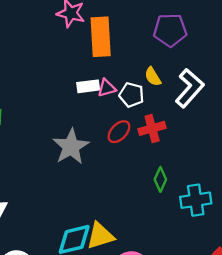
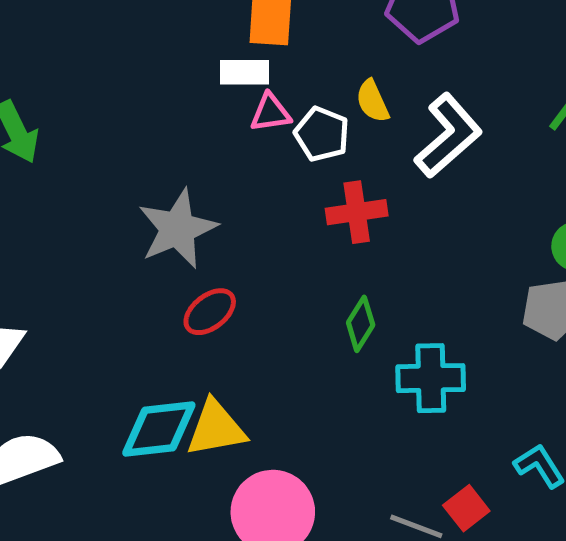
white rectangle: (88, 86) -> (244, 72), moved
red ellipse: (119, 132) -> (210, 312), moved

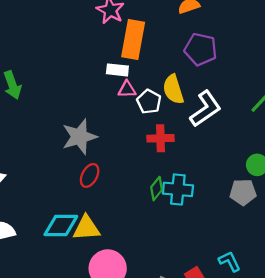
yellow semicircle: (372, 101) -> (173, 89), size x1.5
red ellipse: (210, 312) -> (90, 175), turned -30
cyan cross: (431, 378) -> (178, 189), moved

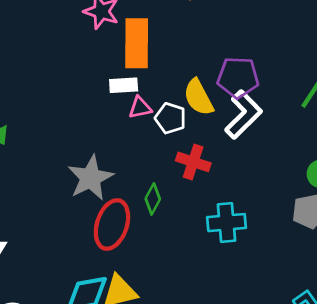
purple pentagon: (201, 49) -> (238, 77), moved
red cross: (161, 138) -> (193, 162), turned 30
red ellipse: (90, 175) -> (112, 224), size x1.6
green diamond: (157, 189) -> (153, 199), moved

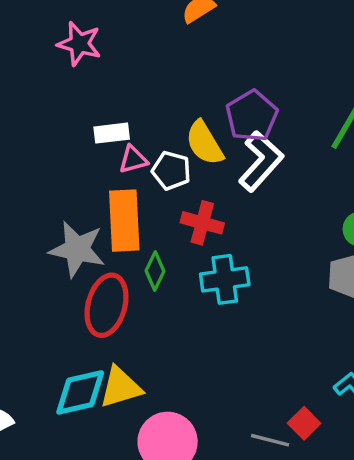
orange rectangle: (137, 43) -> (124, 221), moved
purple pentagon: (238, 77) -> (252, 116), turned -30
gray star: (91, 178) -> (77, 249), turned -30
cyan cross: (227, 223) -> (225, 279), moved

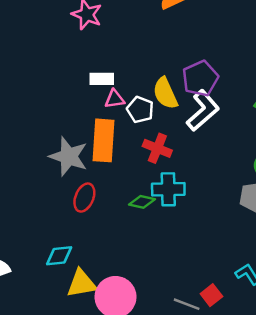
green diamond: (155, 271) -> (142, 202), moved, turned 70
red ellipse: (107, 305) -> (84, 198), size x0.7
yellow triangle: (120, 387) -> (82, 284), moved
cyan diamond: (80, 392) -> (59, 256), size x0.7

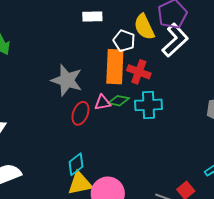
pink triangle: (115, 99) -> (103, 103), moved
orange rectangle: (103, 140) -> (115, 67), moved
green diamond: (142, 202) -> (119, 101), moved
cyan diamond: (59, 256) -> (76, 164), moved, turned -30

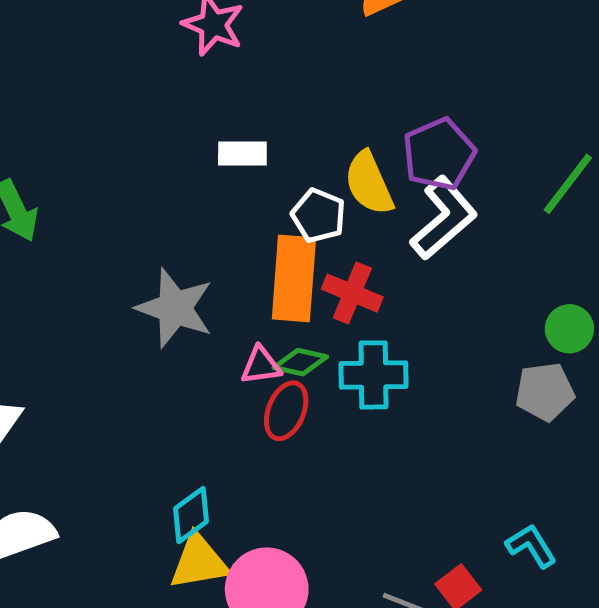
red ellipse: (80, 113) -> (286, 411), moved

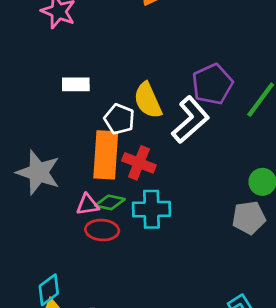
purple pentagon: (439, 154) -> (212, 84), moved
red ellipse: (286, 411) -> (102, 230), turned 72

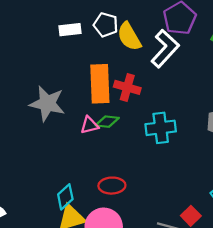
white pentagon: (119, 119) -> (106, 25), moved
cyan cross: (152, 209) -> (161, 128), moved
red ellipse: (102, 230) -> (112, 186), moved

